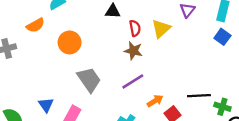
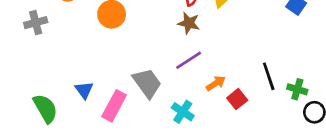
gray trapezoid: (89, 80) -> (147, 83), moved
black line: (199, 96) -> (269, 76), turned 75

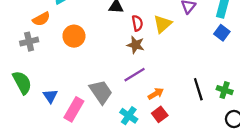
gray cross: (36, 23) -> (29, 42), moved
green cross: (297, 89) -> (225, 90), moved
red square: (237, 99) -> (160, 114), moved
green semicircle: (45, 108) -> (22, 83), moved

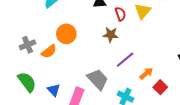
orange semicircle: (41, 19) -> (49, 51), moved
brown star: (136, 45) -> (111, 35), moved
red square: (160, 114) -> (160, 87), moved

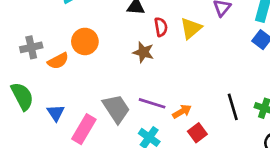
purple line: (125, 60) -> (152, 103), moved, turned 48

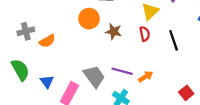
red semicircle: (161, 27) -> (145, 34), moved
orange circle: (85, 41) -> (89, 19), moved
black line: (233, 107) -> (174, 40), moved
red square: (197, 133) -> (186, 93), moved

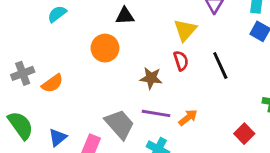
brown star: (114, 32) -> (151, 78), moved
blue triangle: (47, 82) -> (58, 137), turned 32

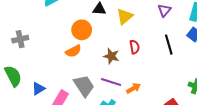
yellow triangle: (185, 30) -> (125, 16), moved
black line: (220, 65) -> (169, 45), moved
orange semicircle: (52, 83) -> (73, 51), moved

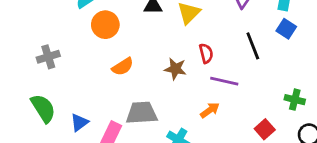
orange circle: (82, 30) -> (105, 25), moved
purple line: (111, 82) -> (224, 81), moved
gray trapezoid: (84, 86) -> (142, 113), turned -55

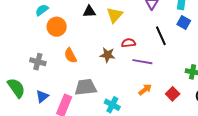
red semicircle: (206, 53) -> (128, 43), turned -80
gray cross: (48, 57) -> (38, 62), moved, turned 35
orange semicircle: (123, 67) -> (70, 56), turned 98
orange arrow: (210, 110) -> (145, 90), moved

